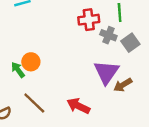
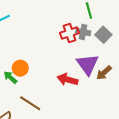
red cross: (89, 20) -> (69, 33), moved
red arrow: (78, 106) -> (68, 80), moved

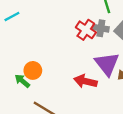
red cross: (69, 33) -> (86, 30), turned -36

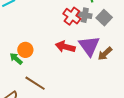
red arrow: (85, 81) -> (65, 47), moved

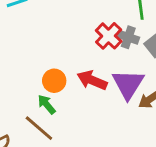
orange circle: (25, 50) -> (54, 81), moved
green arrow: (16, 59) -> (47, 104), moved

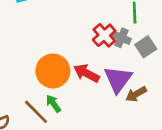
orange circle: (54, 81) -> (53, 71), size x1.6
green arrow: (47, 104) -> (53, 104), moved

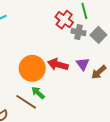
red cross: (104, 35) -> (64, 20), moved
purple triangle: (118, 79) -> (83, 64), size x0.6

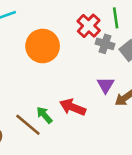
red arrow: (58, 65) -> (73, 107), moved
orange circle: (32, 68) -> (43, 46), moved

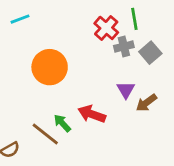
gray cross: (105, 44) -> (124, 46), turned -30
orange circle: (43, 46) -> (50, 67), moved

